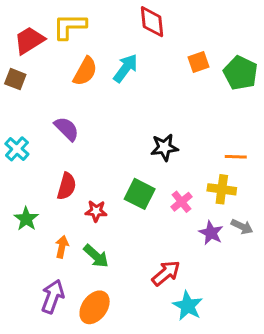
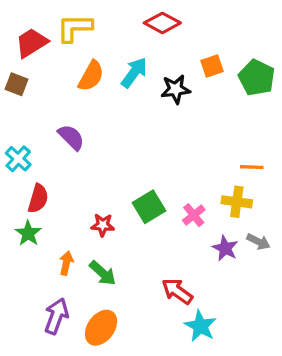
red diamond: (152, 22) -> (162, 23), turned -56
black star: (164, 147) -> (176, 89), moved
red semicircle: (67, 186) -> (38, 199), moved
green square: (140, 194) -> (149, 207), turned 32
red arrow: (166, 273) -> (177, 291), turned -104

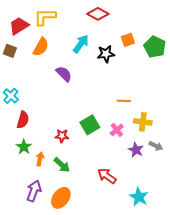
orange semicircle: (91, 76) -> (41, 47), moved
purple semicircle: (71, 137) -> (64, 74), moved
orange line: (252, 167) -> (124, 101), moved
green star: (28, 233) -> (24, 147), moved
cyan star: (200, 326) -> (139, 197), moved

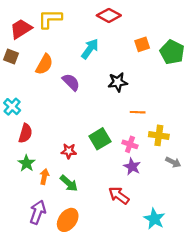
orange semicircle: (41, 47) -> (44, 64), moved
black star: (106, 54) -> (118, 82), moved
pink cross: (117, 130) -> (130, 144), turned -32
purple star: (136, 150) -> (132, 167), moved

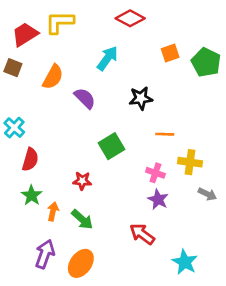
green square: (100, 139) -> (111, 146), moved

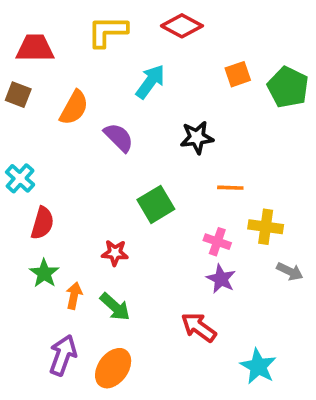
yellow L-shape: (60, 22) -> (108, 31), moved
red trapezoid: (25, 34) -> (35, 48), turned 32

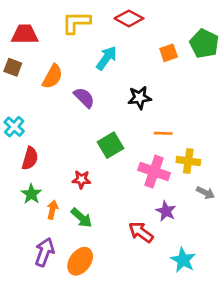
green pentagon: (288, 87) -> (204, 44), moved
pink cross: (217, 242) -> (154, 172), size x1.6
purple star: (221, 279) -> (166, 211), moved

